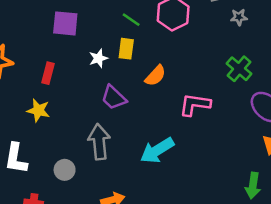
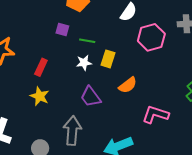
green line: (131, 20) -> (87, 41), moved, turned -35
purple square: (65, 23) -> (62, 29), size x0.6
yellow star: (38, 110) -> (40, 96), moved

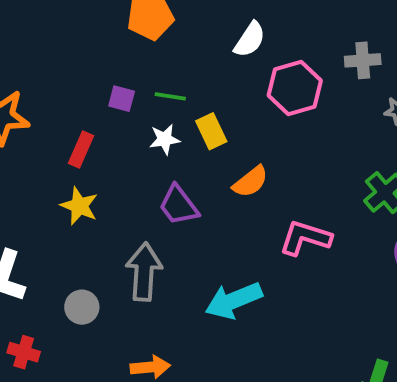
purple square: (62, 29) -> (122, 99), moved
yellow rectangle: (108, 59) -> (211, 131), turned -42

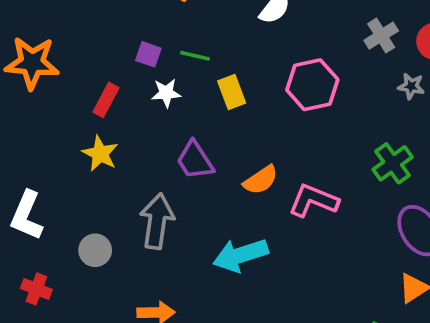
gray cross: (363, 60) -> (381, 36), turned -32
pink hexagon: (295, 88) -> (312, 85), moved
white star: (165, 139) -> (166, 93), moved
orange semicircle: (250, 182) -> (261, 180), moved

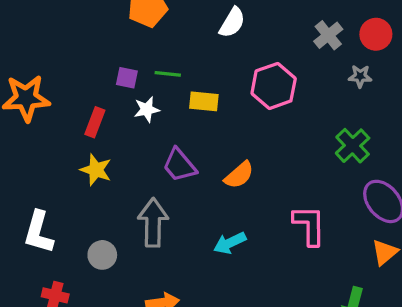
yellow rectangle: (232, 92) -> (204, 101), turned -56
pink L-shape: (313, 201) -> (309, 225), moved, turned 75
cyan arrow: (240, 255) -> (230, 243), size x0.7

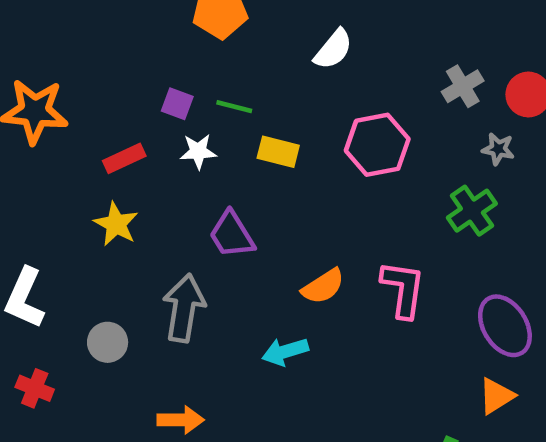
red rectangle: (95, 122) -> (124, 158), turned 36
green cross: (353, 146) -> (472, 211), moved
orange semicircle: (239, 175) -> (323, 286), moved
pink L-shape: (309, 225) -> (403, 289), moved

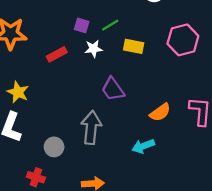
green line: (234, 107) -> (110, 25), turned -42
yellow star: (116, 224) -> (18, 92), moved
red cross: (35, 388) -> (36, 177), moved

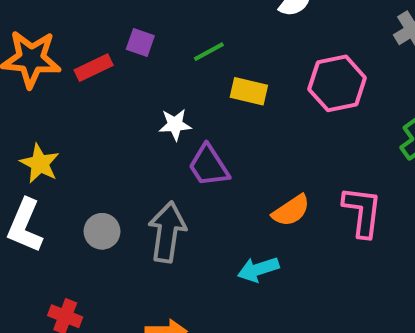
purple square: (82, 25) -> (140, 43), moved
white star: (94, 49) -> (175, 125), moved
red rectangle: (57, 54) -> (94, 68), moved
gray circle: (54, 147) -> (102, 231), moved

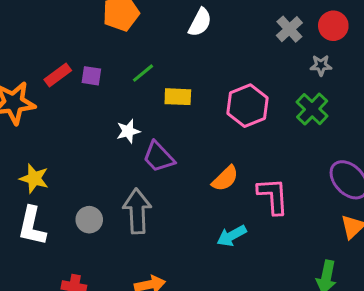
red rectangle: (94, 68) -> (58, 75), moved
pink hexagon: (337, 83) -> (248, 106), moved
pink L-shape: (362, 212) -> (273, 196), moved
cyan arrow: (258, 269) -> (232, 236), moved

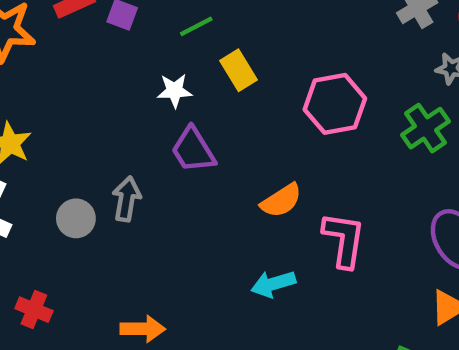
yellow rectangle: (178, 97) -> (238, 70), turned 44
white star: (128, 131) -> (175, 91), moved
gray arrow: (137, 211) -> (126, 199), moved, size x0.7

